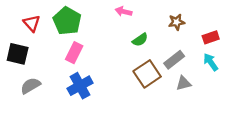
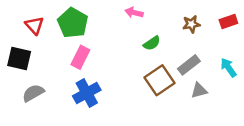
red rectangle: (211, 37) -> (228, 22), moved

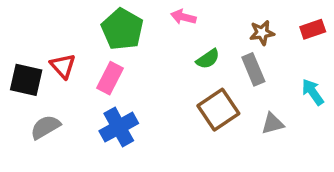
green pentagon: (73, 23) -> (122, 29), moved
red triangle: (34, 25) -> (63, 66), moved
gray rectangle: (189, 65) -> (253, 69), moved, turned -75

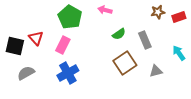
brown star: (262, 33) -> (158, 12), moved

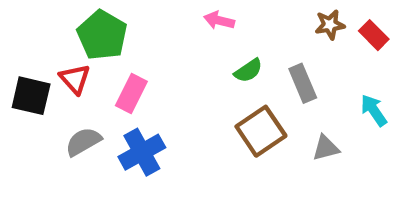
green pentagon: (70, 17) -> (102, 35), moved
red rectangle: (179, 17) -> (374, 35), turned 64
gray semicircle: (26, 73) -> (83, 142), moved

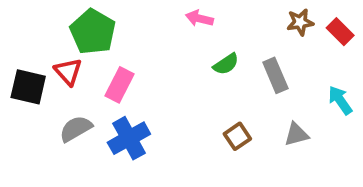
brown square: (261, 131) -> (237, 136), moved, size x0.6

